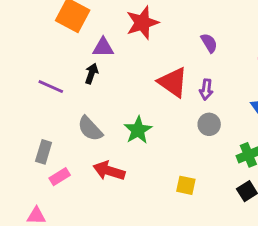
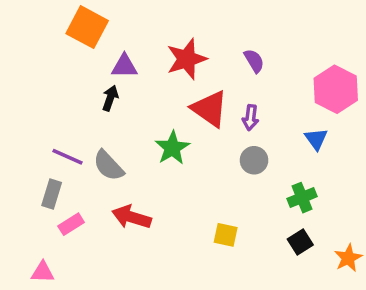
red star: (142, 23) -> (187, 59), moved
purple line: (51, 87) -> (68, 157), moved
green star: (138, 130) -> (172, 148), moved

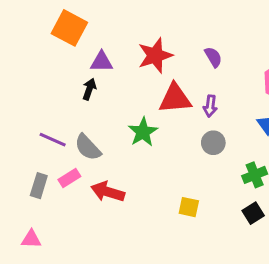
red triangle: (210, 109) -> (175, 98), turned -40
gray rectangle: (52, 194) -> (39, 186), moved
pink rectangle: (71, 224) -> (69, 178), moved

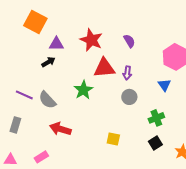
red star: (155, 55) -> (91, 40), turned -30
black arrow: (89, 89) -> (48, 62), turned 40
pink rectangle: (69, 178) -> (41, 157), moved

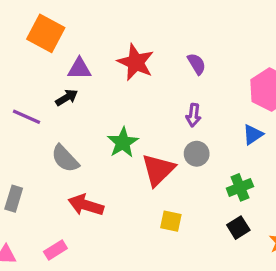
red triangle: (104, 68) -> (158, 170), moved, turned -40
blue triangle: (164, 85) -> (253, 134), turned 32
purple line: (24, 95) -> (27, 117), moved

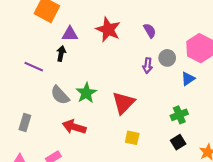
black arrow: (67, 98) -> (61, 54), turned -48
green star: (123, 142) -> (86, 93), moved
gray circle: (197, 154) -> (167, 58), moved

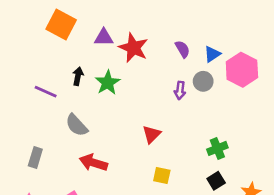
purple triangle: (70, 34) -> (104, 37), moved
blue triangle: (188, 79) -> (212, 54), moved
green star: (86, 93) -> (108, 83), moved
red triangle: (123, 103) -> (152, 134), size x0.7

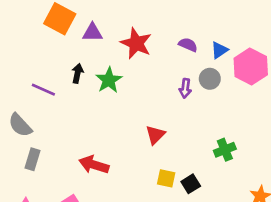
purple triangle: (104, 37) -> (92, 32), moved
purple semicircle: (183, 49) -> (188, 45), turned -36
gray semicircle: (77, 125) -> (20, 125), moved
black square: (216, 181) -> (191, 184), moved

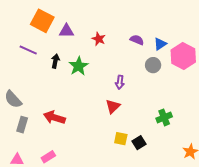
red star: (136, 43) -> (99, 39), size x0.6
purple arrow: (185, 88) -> (120, 82), moved
purple line: (43, 90) -> (28, 50), moved
red arrow: (94, 165) -> (54, 117), moved

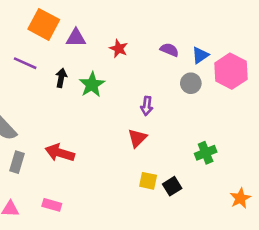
pink rectangle: (48, 157) -> (52, 205), turned 48

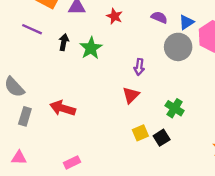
gray circle: (191, 83) -> (178, 47), size x1.5
green cross: (206, 153) -> (175, 108), moved, turned -36
yellow square: (148, 181) -> (140, 133), turned -35
pink rectangle: (52, 205) -> (72, 162), moved, turned -42

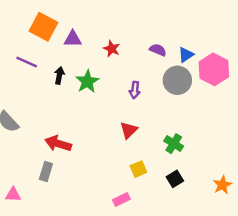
purple arrow: (139, 67) -> (135, 90), moved
gray rectangle: (25, 116) -> (46, 172), moved
black square: (162, 138) -> (175, 179), moved
pink rectangle: (72, 162) -> (121, 200), moved

